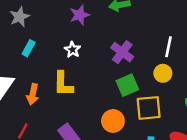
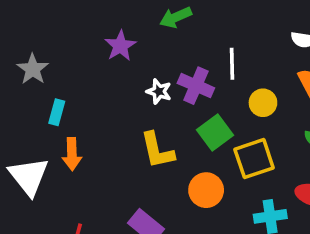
white line: (169, 47) -> (232, 64), moved
white star: (72, 50) -> (159, 91), moved
yellow L-shape: (63, 84) -> (157, 150), moved
orange arrow: (33, 94) -> (72, 154), moved

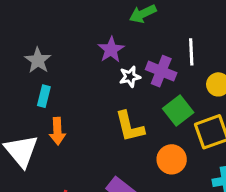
purple star: (120, 46) -> (111, 50), moved
gray star: (33, 69) -> (38, 60), moved
white star: (159, 91) -> (130, 77), turned -30

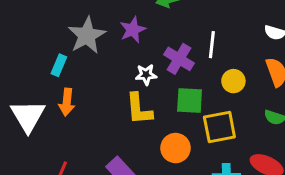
gray star: (38, 60) -> (87, 35), moved, size x1.4
white star: (130, 77) -> (146, 75), moved
green square: (178, 110) -> (190, 101), turned 32

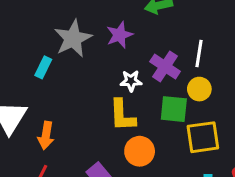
yellow circle: (233, 81) -> (199, 89), moved
orange arrow: (67, 102) -> (46, 135), moved
orange circle: (175, 148) -> (140, 151), moved

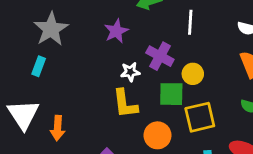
gray star: (73, 39) -> (51, 29), moved
white line: (199, 54) -> (190, 22), moved
cyan rectangle: (43, 67) -> (39, 66), moved
orange circle: (140, 151) -> (157, 135), moved

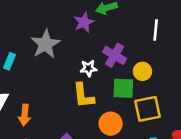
white line: (190, 22) -> (156, 30), moved
gray star: (51, 29) -> (45, 44), moved
purple star: (116, 31) -> (84, 22), moved

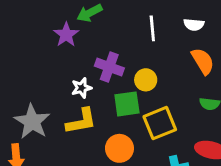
gray star: (45, 44) -> (32, 122), moved
yellow L-shape: (83, 96) -> (81, 121), turned -84

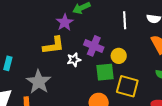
yellow L-shape: (81, 121) -> (54, 45), moved
yellow square: (160, 123) -> (127, 86), turned 35

